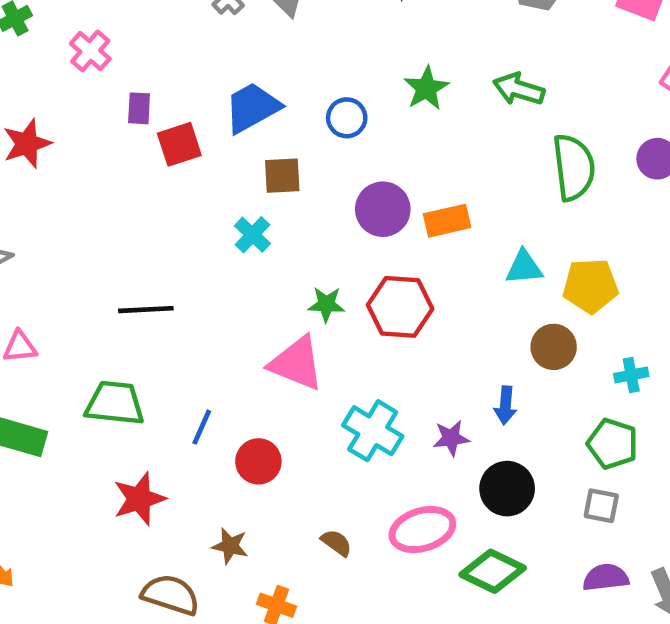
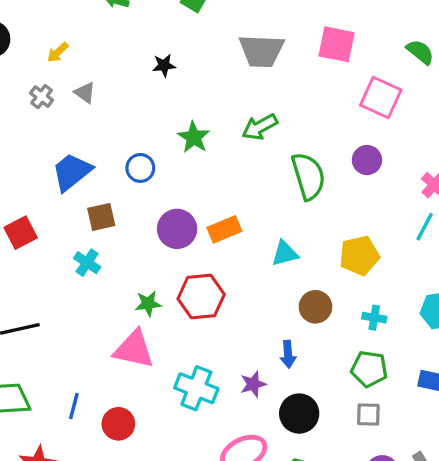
green arrow: (519, 89) -> (260, 127), turned -36
red square: (179, 144) -> (21, 233), moved
yellow pentagon: (590, 286) -> (359, 255), moved
cyan cross: (631, 375) -> (374, 318), turned 30

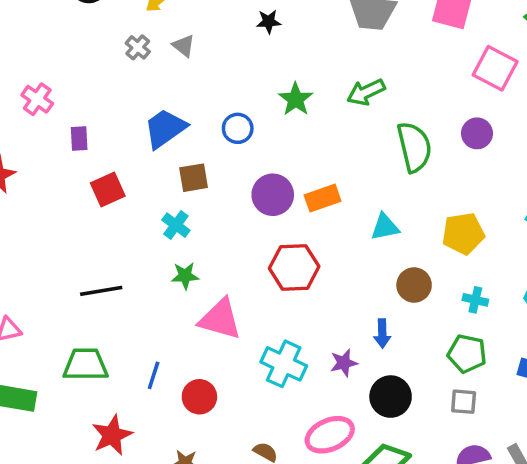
green star: (148, 304) -> (185, 276), moved

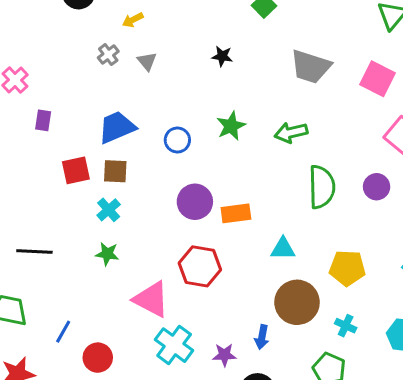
brown square: (194, 178) -> (115, 171), moved
red square: (108, 189) -> (76, 170), moved
brown circle: (414, 285) -> (297, 302), size x1.5
pink triangle: (220, 319) -> (151, 299), moved

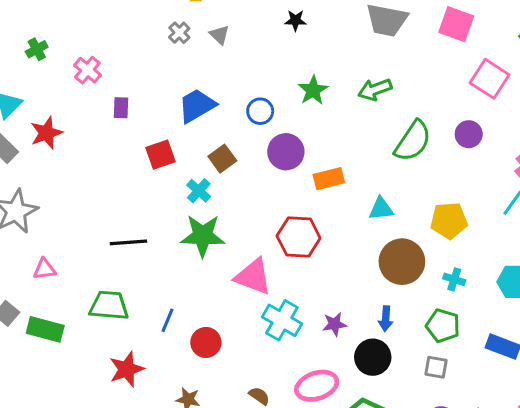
brown square: (115, 171) -> (222, 159), moved, turned -32
green semicircle: (322, 187) -> (413, 141), turned 42
purple circle: (195, 202) -> (286, 152), moved
green star: (107, 254) -> (203, 236), size x1.8
blue arrow: (262, 337) -> (386, 319), moved

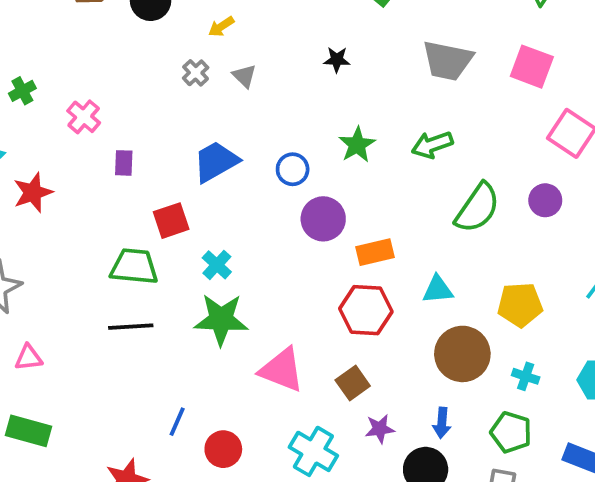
brown square: (222, 159) -> (353, 383), moved
red hexagon: (299, 237) -> (366, 310), moved
green trapezoid: (109, 306) -> (134, 267), moved
cyan cross: (282, 320) -> (313, 451), moved

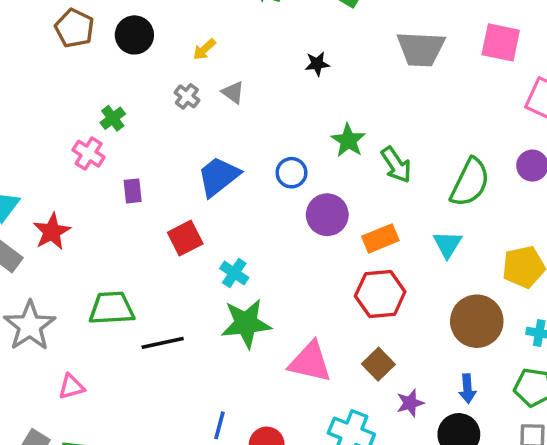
green cross: (22, 91) -> (113, 118), moved
green arrow: (432, 145) -> (396, 165), moved, turned -96
green trapezoid: (134, 267) -> (112, 308), moved
cyan triangle: (438, 289) -> (447, 244), moved, turned -44

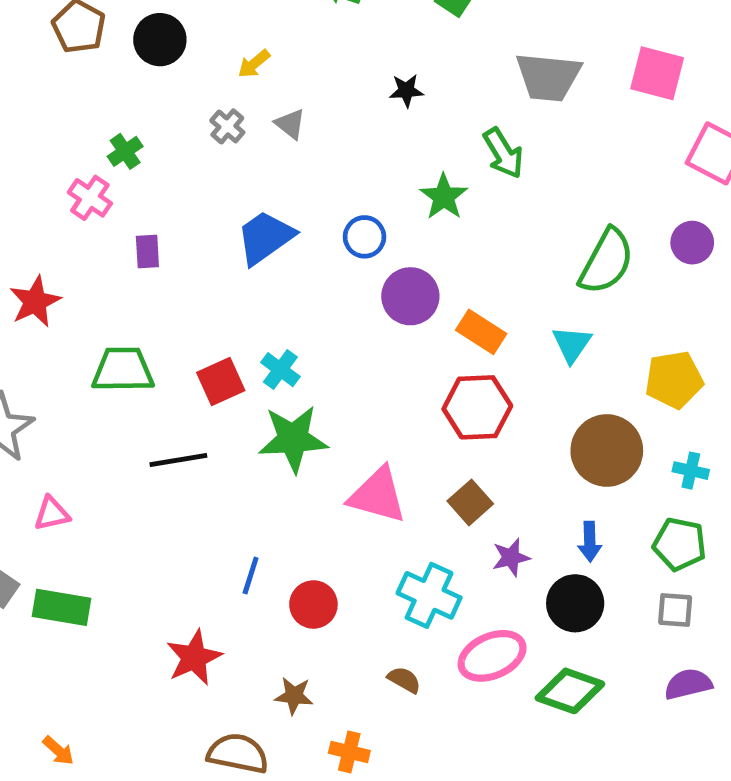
green arrow: (396, 165) -> (503, 153), moved
red square: (185, 238) -> (221, 381), moved
orange rectangle: (380, 238) -> (481, 332), turned 52
green trapezoid: (112, 308) -> (123, 370), moved

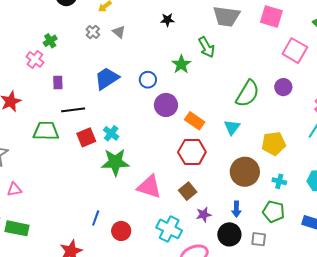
black line: (178, 460) -> (73, 110), moved
gray square: (675, 610) -> (259, 239), moved

